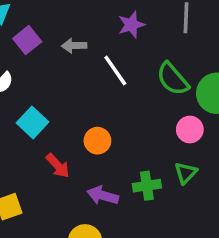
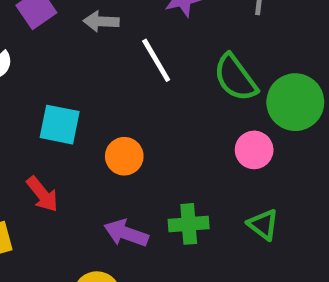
cyan square: (33, 122) -> (60, 125), moved, turned -36
red arrow: (58, 166) -> (42, 194), moved
green triangle: (186, 173) -> (263, 224), moved, turned -40

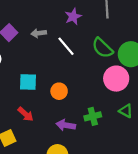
pink circle: (254, 150) -> (116, 79), size x1.5

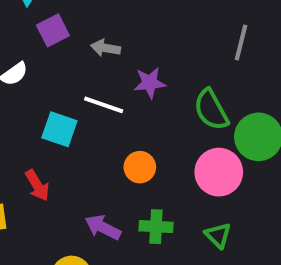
purple star: (73, 17) -> (150, 83), moved
white line: (66, 46) -> (104, 105), moved, turned -48
orange circle: (59, 91) -> (140, 167), moved

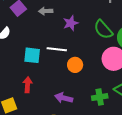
white line: (104, 105) -> (57, 49), moved
red arrow: (37, 185) -> (27, 85), turned -133
green cross: (156, 227) -> (100, 97), moved

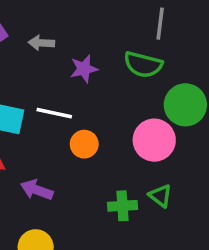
green semicircle: (103, 30) -> (143, 65), moved, turned -40
purple arrow: (64, 98) -> (37, 190), moved

